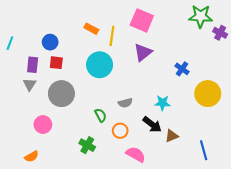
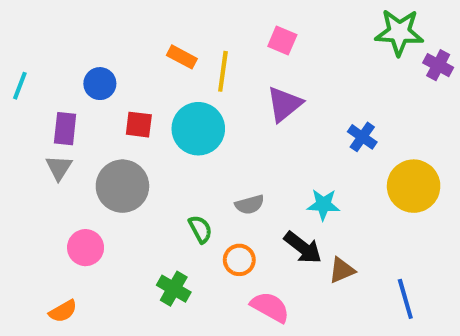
pink square: (142, 20) -> (282, 41), size x0.6
red square: (56, 63) -> (139, 125), moved

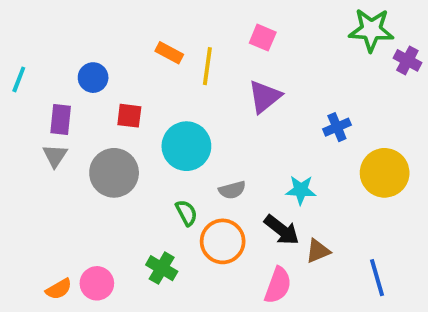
cyan circle: (198, 129) -> (186, 146), moved
blue cross: (362, 137) -> (337, 127), turned 32
pink circle: (86, 248) -> (97, 283), moved
orange circle: (239, 260) -> (223, 241), size x1.5
pink semicircle: (270, 307) -> (278, 285), moved, turned 81

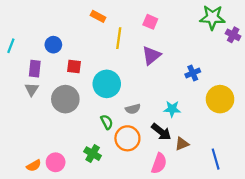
orange rectangle: (169, 53) -> (98, 16), moved

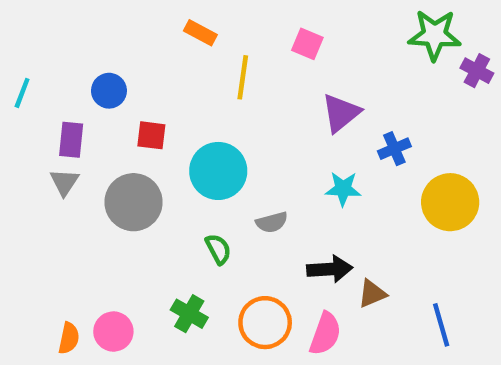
purple triangle: (151, 56) -> (341, 113), moved
cyan star: (172, 109) -> (343, 189), moved
black arrow: (161, 132) -> (330, 269), turned -42
orange circle: (127, 138) -> (265, 323), moved
orange semicircle: (34, 166) -> (69, 338), turned -48

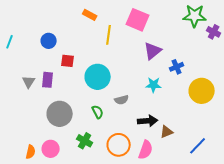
pink square: (307, 44) -> (138, 20), size x1.6
purple rectangle: (71, 140) -> (48, 80), moved
gray circle: (134, 202) -> (60, 114), moved
blue line: (441, 325) -> (198, 146), turned 60

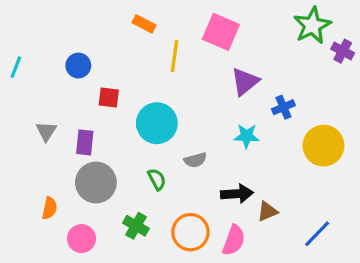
green star: (195, 16) -> (312, 25), turned -30
purple rectangle: (48, 80) -> (85, 142), moved
orange semicircle: (31, 152) -> (49, 208), moved

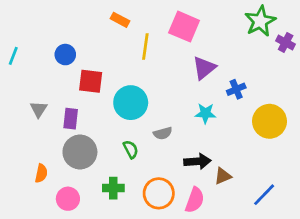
red square: (109, 98) -> (91, 81), size x1.4
green cross: (136, 226) -> (113, 188), turned -30

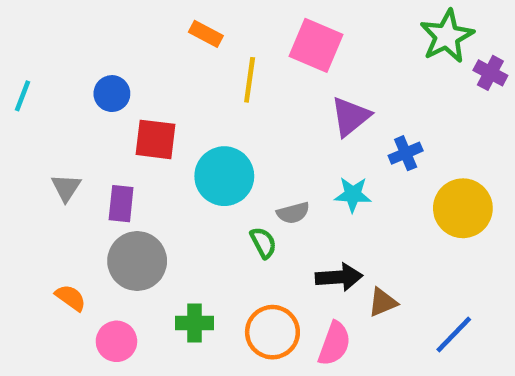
gray semicircle: (163, 133) -> (293, 213), moved
green semicircle: (131, 149) -> (263, 243), moved
orange semicircle: (41, 173) -> (71, 298), turned -66

